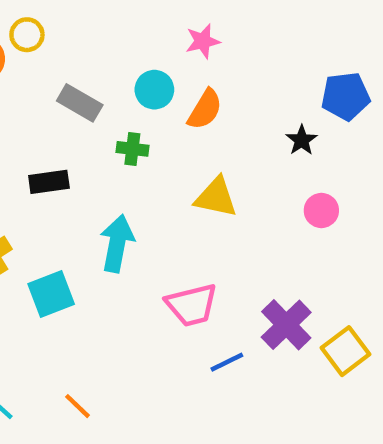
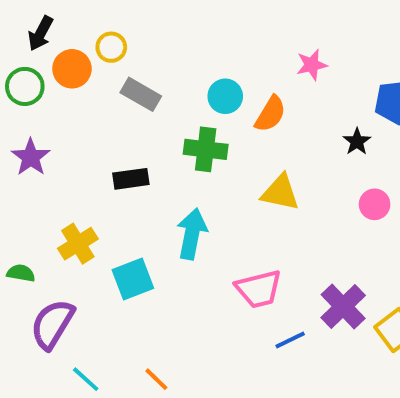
pink star: (203, 41) -> (312, 65), moved
gray rectangle: (80, 103) -> (141, 94), moved
green cross: (132, 149) -> (206, 149), size x1.5

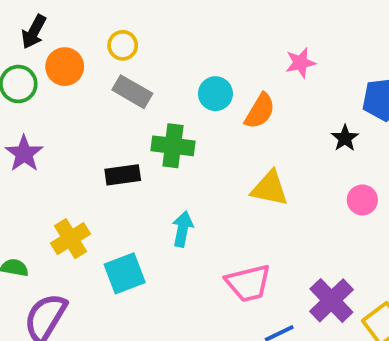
yellow circle: (111, 47) -> (123, 45), moved
green cross: (206, 149) -> (173, 146), moved
cyan arrow: (192, 234) -> (183, 229), size x0.7

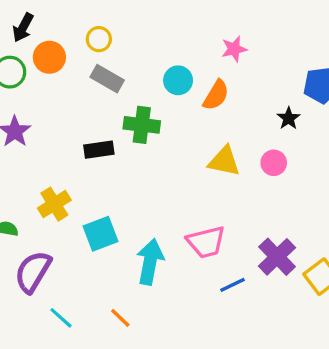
pink star: (300, 63) -> (234, 49), moved
pink circle: (362, 200) -> (274, 163), moved
cyan arrow: (183, 229) -> (150, 262), moved, size x1.5

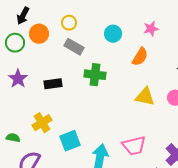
cyan circle: (178, 80) -> (113, 34), moved
black rectangle: (99, 150) -> (53, 84), moved

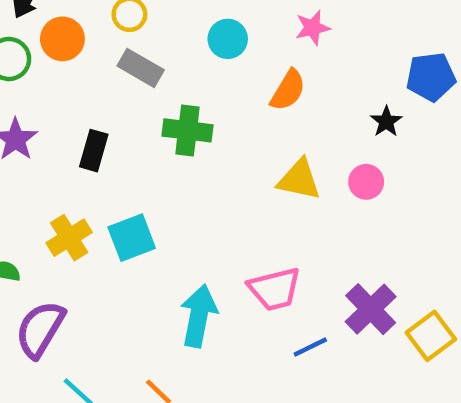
black rectangle: (53, 84) -> (94, 151), turned -66
cyan square: (70, 141) -> (132, 238), moved

